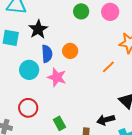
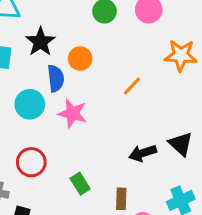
orange circle: (70, 51) -> (80, 59), moved
orange line: (108, 67) -> (132, 86), moved
black arrow: (106, 120) -> (143, 153), moved

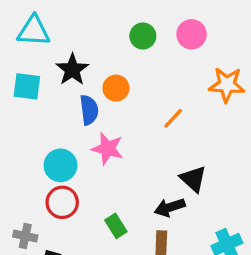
cyan circle: (30, 104) -> (60, 165), moved
black triangle: (181, 144) -> (193, 179), moved
black arrow: (143, 153) -> (170, 207), moved

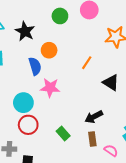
black star: (72, 70) -> (25, 31), moved
black triangle: (193, 179) -> (111, 83), moved

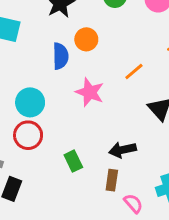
pink star: (50, 88) -> (90, 92), moved

